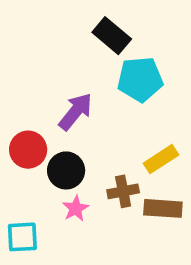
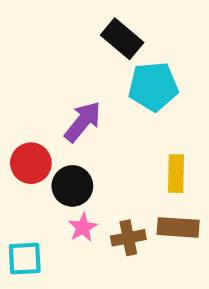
yellow rectangle: (161, 159) -> (176, 174), turned -56
brown cross: (123, 191) -> (128, 238), moved

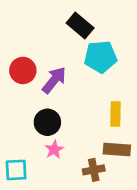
red circle: (31, 163) -> (23, 70), moved
brown cross: (128, 238) -> (94, 170), moved

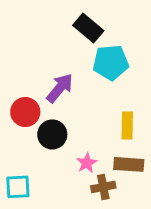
red circle: (23, 70) -> (25, 112), moved
pink star: (54, 149) -> (87, 163), moved

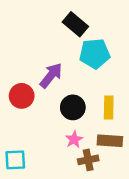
black circle: (52, 134) -> (73, 107), moved

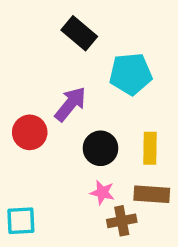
black rectangle: (75, 24) -> (79, 33), moved
pink star: (74, 139) -> (102, 193), turned -30

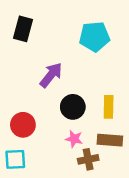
black rectangle: (79, 33) -> (23, 29), moved, turned 65
cyan pentagon: (131, 74) -> (95, 37), moved
red circle: (30, 132) -> (23, 125), moved

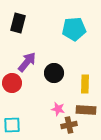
purple arrow: (51, 75) -> (27, 62), moved
black circle: (73, 107) -> (54, 73), moved
red circle: (23, 125) -> (12, 83), moved

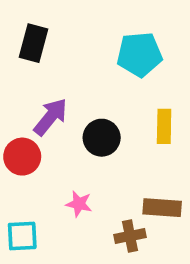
yellow rectangle: (85, 84) -> (164, 126), moved
pink star: (58, 109) -> (79, 204), moved

